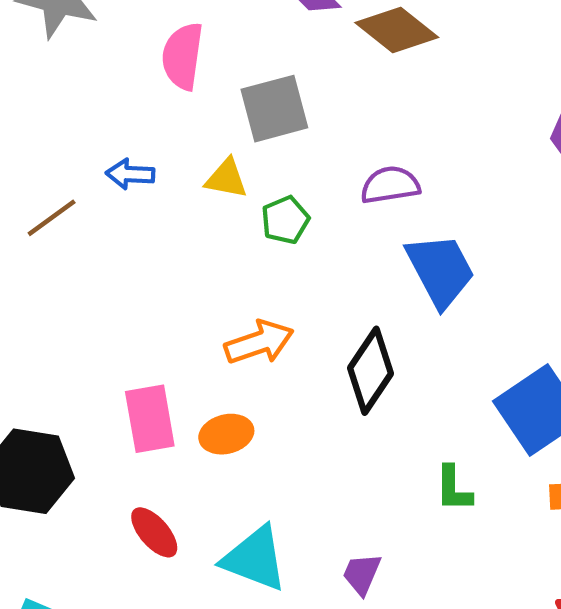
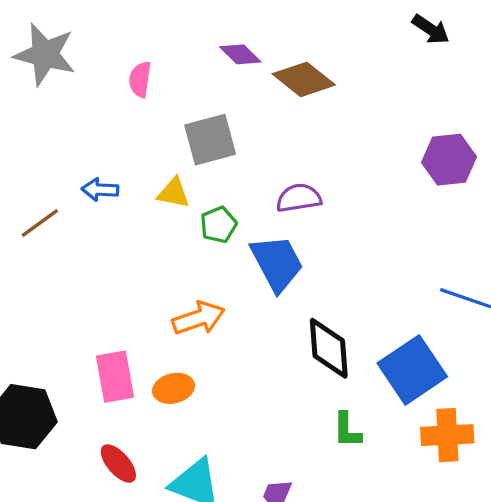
pink semicircle: (183, 56) -> (140, 79), moved, size x0.7
blue trapezoid: (440, 270) -> (277, 263), moved
black diamond: (371, 371) -> (329, 348), moved, turned -38

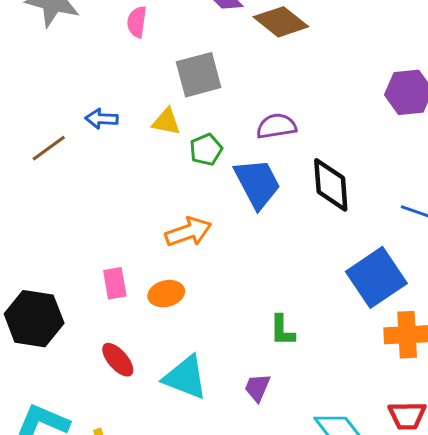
black diamond: (329, 348) -> (331, 185), moved
pink rectangle: (115, 377) -> (115, 283), size x0.7
green L-shape: (347, 430) -> (282, 330), moved

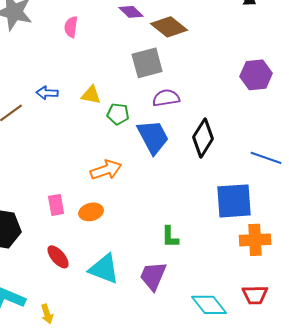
gray square: (199, 75) -> (147, 63), moved
green pentagon: (206, 150) -> (118, 114), turned 30
black diamond: (331, 185) -> (203, 138), turned 36
blue square: (376, 277) -> (234, 201), turned 30
purple trapezoid: (257, 388) -> (153, 276), size x1.5

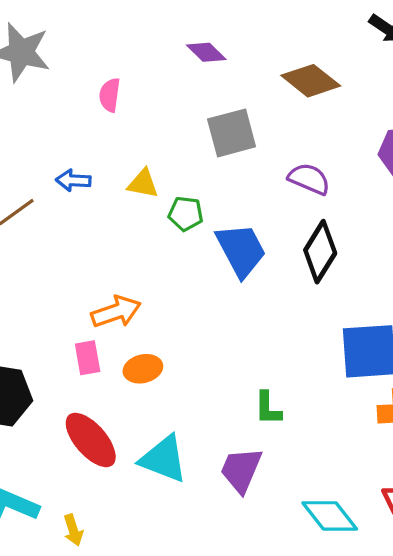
pink semicircle: (71, 27) -> (110, 95), moved
brown diamond: (169, 27) -> (311, 81), moved
purple semicircle: (166, 98) -> (309, 179), moved, turned 32
orange arrow: (106, 170) -> (116, 312), moved
red ellipse: (58, 257) -> (91, 440), size x1.5

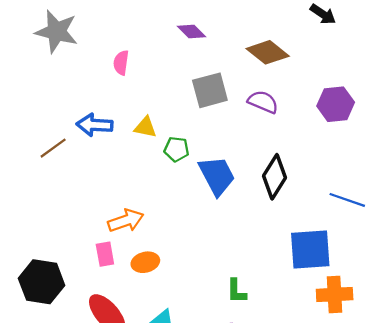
purple semicircle: (309, 179) -> (263, 102), moved
blue arrow: (73, 180) -> (95, 125), size x1.4

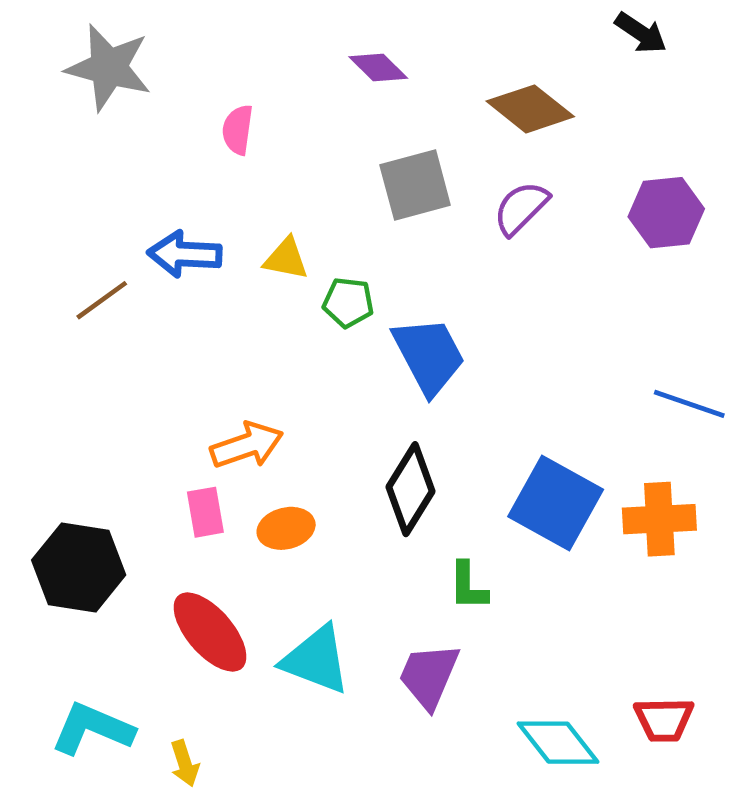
purple semicircle: (263, 102) -> (521, 208), turned -68
black diamond: (275, 177) -> (410, 489), moved
blue square: (310, 250) -> (556, 503), moved, turned 33
orange cross: (335, 294) -> (659, 519), moved

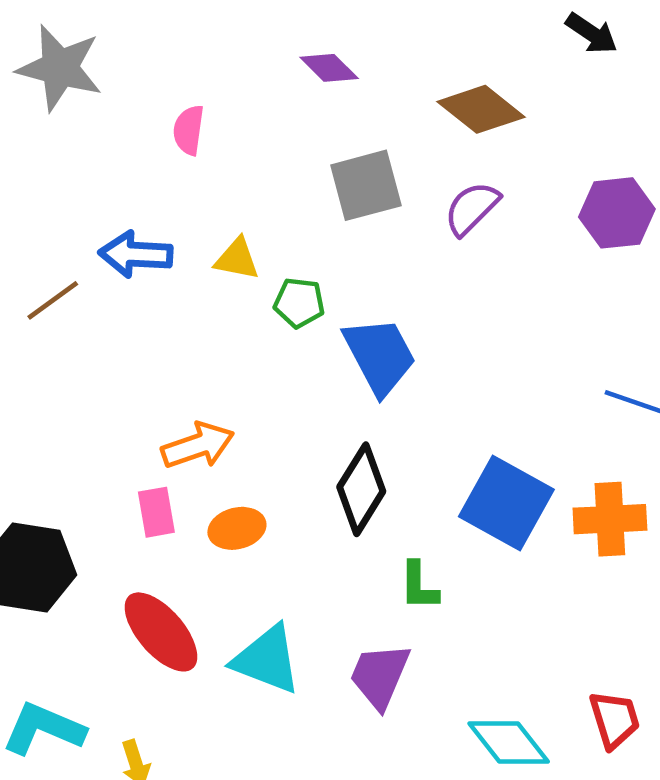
red trapezoid: (664, 720) -> (615, 719), turned -106

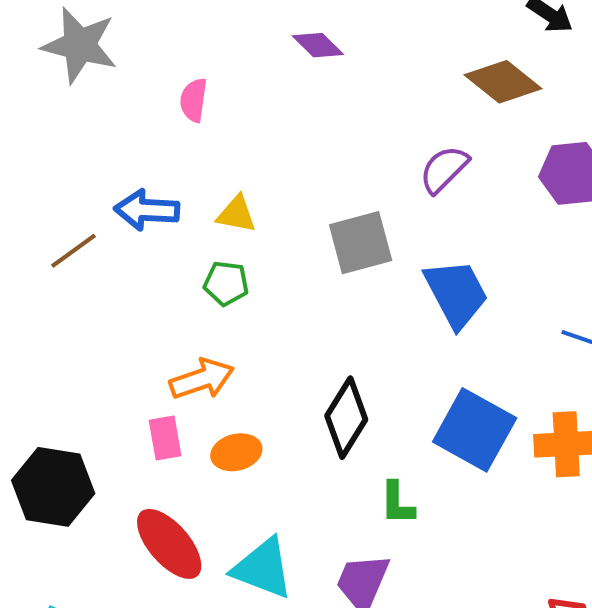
brown diamond: (481, 109) -> (503, 82), moved
gray square: (366, 185) -> (361, 243), moved
green pentagon: (299, 303) -> (226, 283), moved
blue trapezoid: (380, 356) -> (456, 293), moved

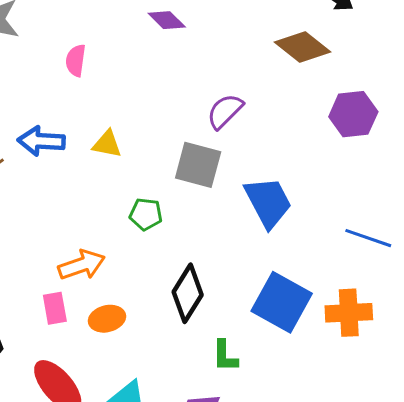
purple semicircle: (444, 169) -> (225, 111), moved
gray square: (361, 243) -> (198, 165), turned 30
green pentagon: (226, 283) -> (146, 214), moved

